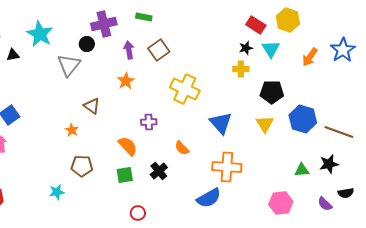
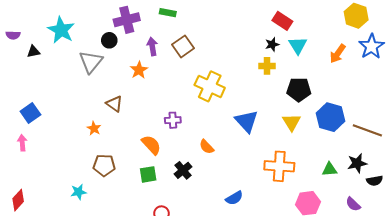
yellow hexagon: (288, 20) -> (356, 16), moved
orange star: (126, 81) -> (139, 70), moved
orange cross: (227, 167) -> (279, 166), moved
black semicircle: (346, 193) -> (375, 181), moved
blue semicircle: (209, 198) -> (234, 198), size x0.7

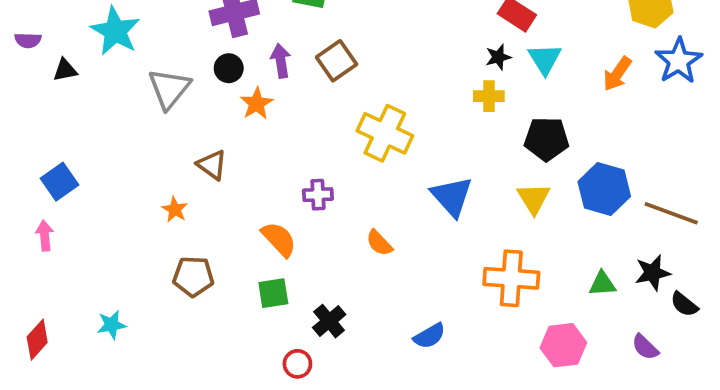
black circle: (109, 40) -> (229, 68), moved
black cross: (183, 170) -> (329, 321), moved
black semicircle: (375, 181) -> (684, 304), turned 49
cyan star: (79, 192) -> (112, 325), moved

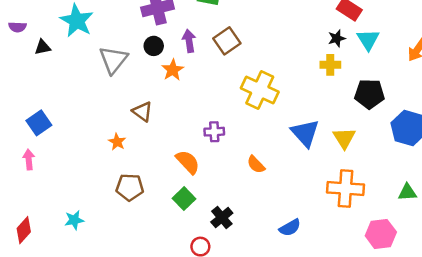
yellow triangle: (534, 198) -> (344, 138), moved
green square: (273, 293) -> (184, 199), turned -35

